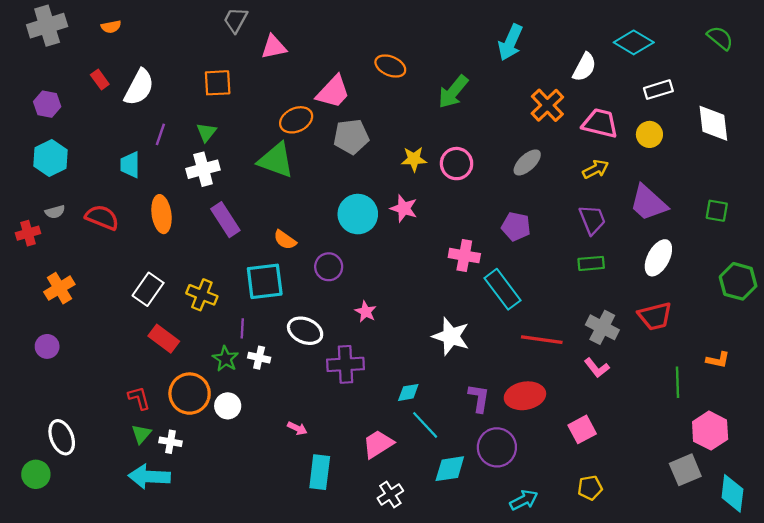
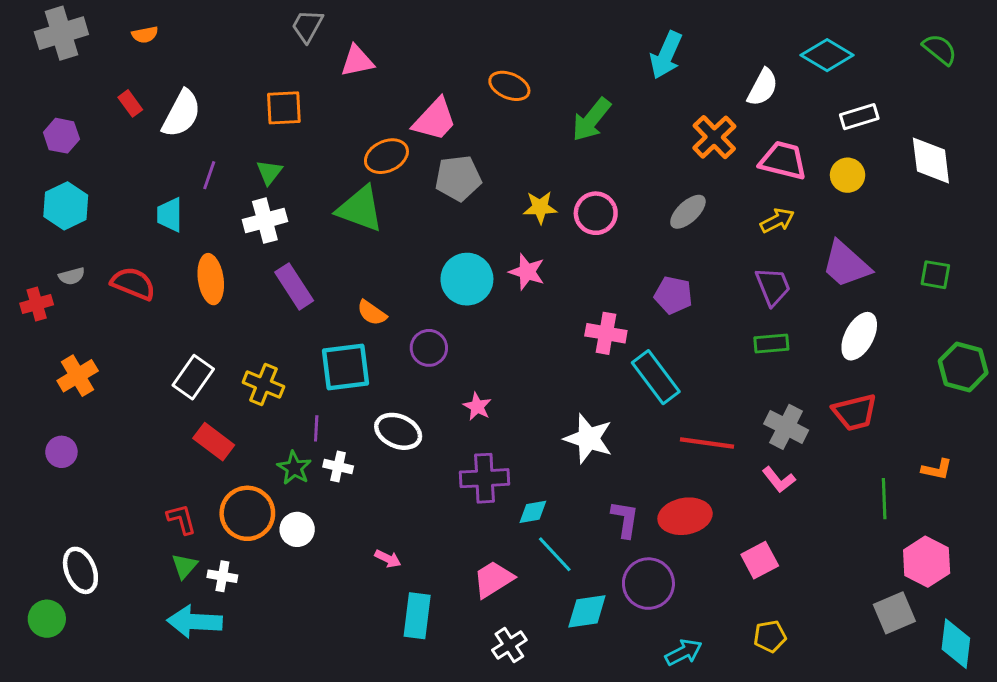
purple cross: (345, 364) -> (484, 478), moved

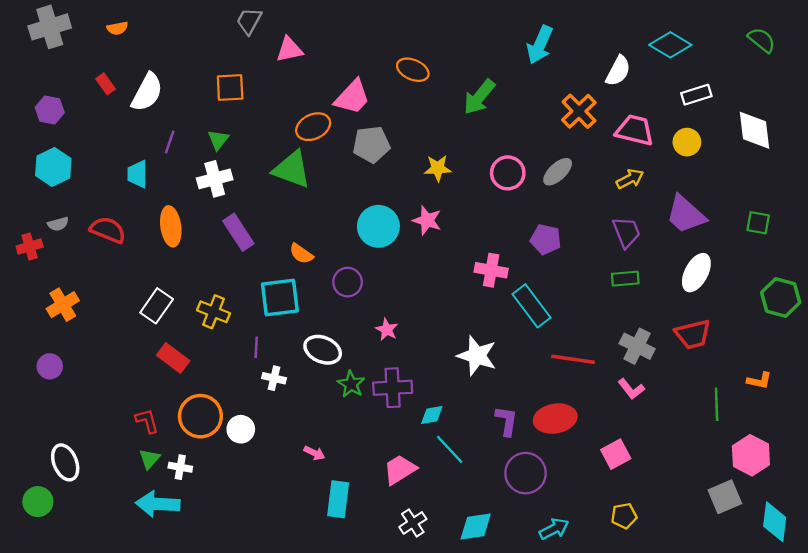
pink circle: (596, 213) -> (508, 173), moved
green star: (294, 468) -> (351, 384), moved
cyan diamond: (587, 611) -> (476, 527), moved

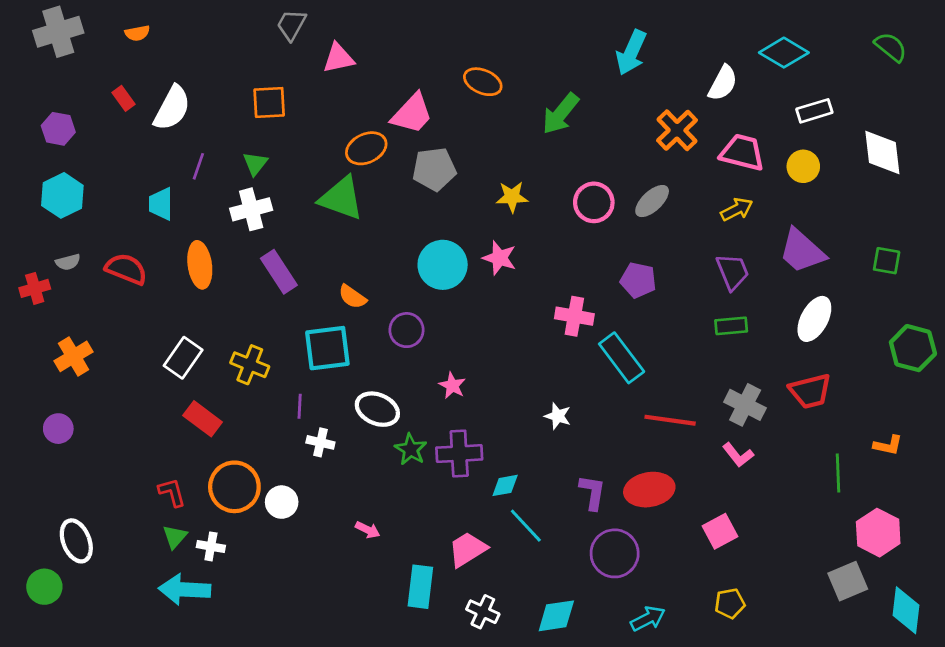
white star: (477, 356) -> (558, 416), size x0.6
cyan rectangle: (338, 499) -> (420, 587), moved
white cross: (413, 523) -> (483, 612), turned -32

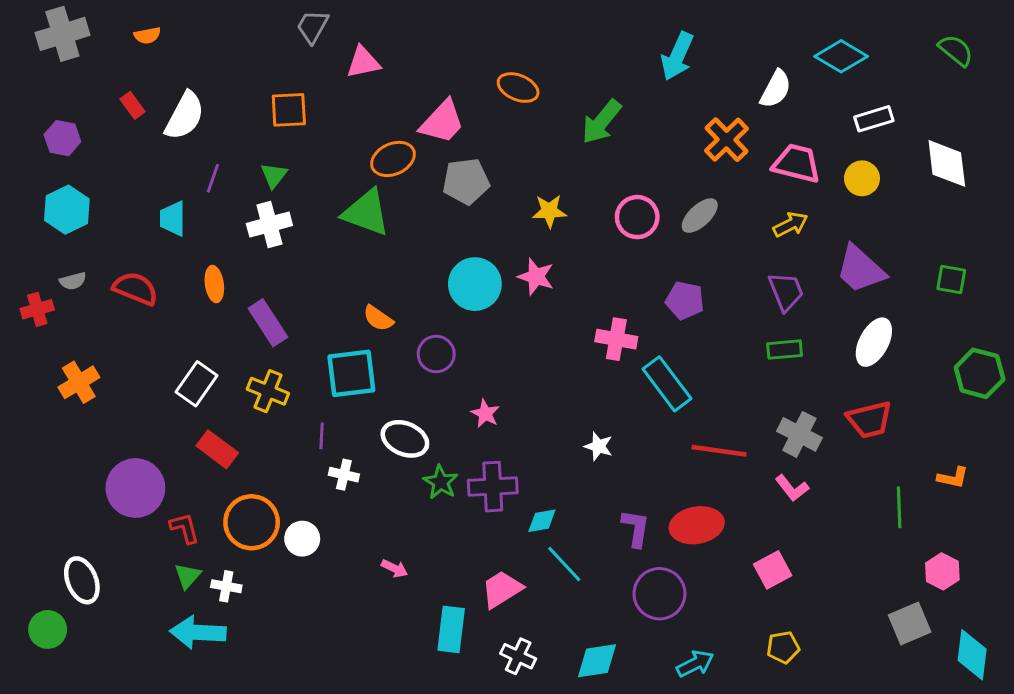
orange ellipse: (200, 265) -> (214, 284), size x0.7
purple rectangle: (279, 272) -> (268, 323), moved
purple circle: (58, 429) -> (135, 488), moved, size x1.8
pink hexagon: (878, 533) -> (942, 571), size x0.7

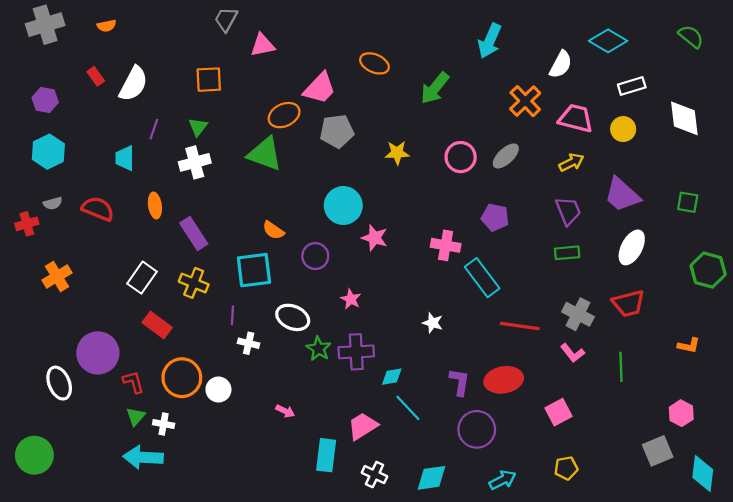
pink star: (536, 277) -> (374, 238), moved
green line: (899, 507) -> (621, 367), moved
white ellipse: (82, 580) -> (59, 383), moved
green circle: (48, 629) -> (34, 455), size x1.4

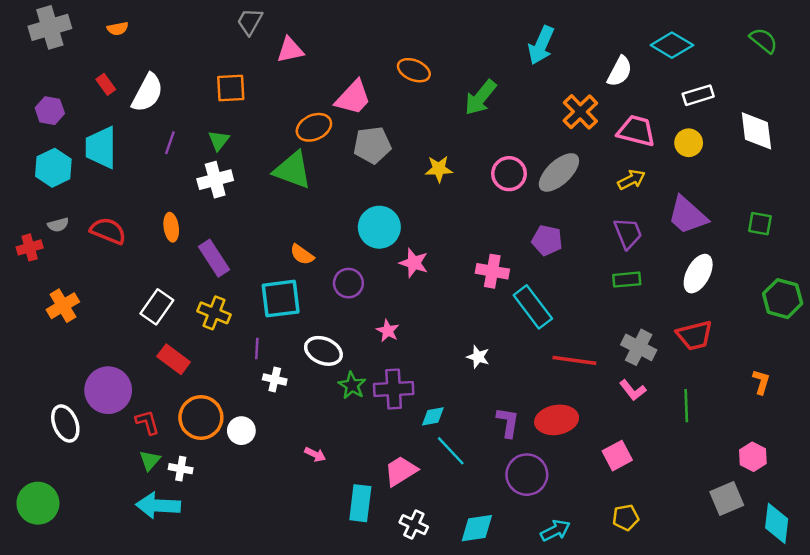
gray ellipse: (506, 156) -> (559, 172), size x1.4
cyan trapezoid: (125, 158) -> (101, 147), moved, size x1.5
orange L-shape: (689, 345) -> (761, 382), turned -85

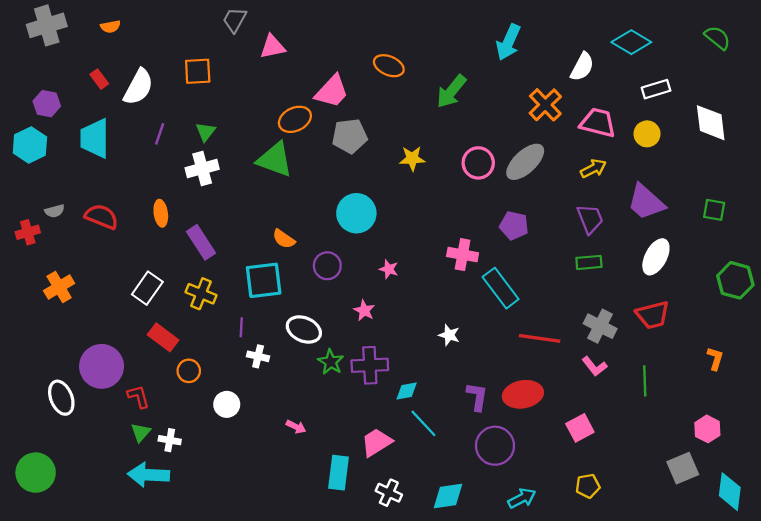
orange square: (231, 88) -> (198, 71), moved
cyan hexagon: (53, 168) -> (30, 145), moved
pink star: (414, 263) -> (389, 269), moved, size x0.7
orange circle: (201, 418) -> (189, 371), moved, size x0.6

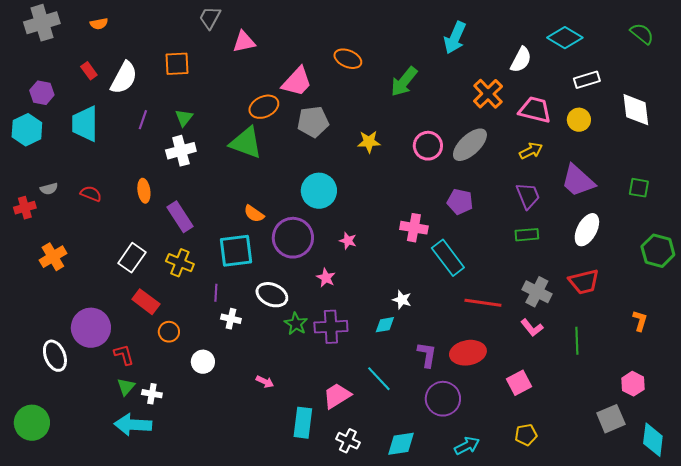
red semicircle: (102, 217) -> (91, 194), size x0.7
purple circle: (327, 266) -> (293, 238), size x1.6
cyan diamond: (407, 391) -> (385, 325), moved

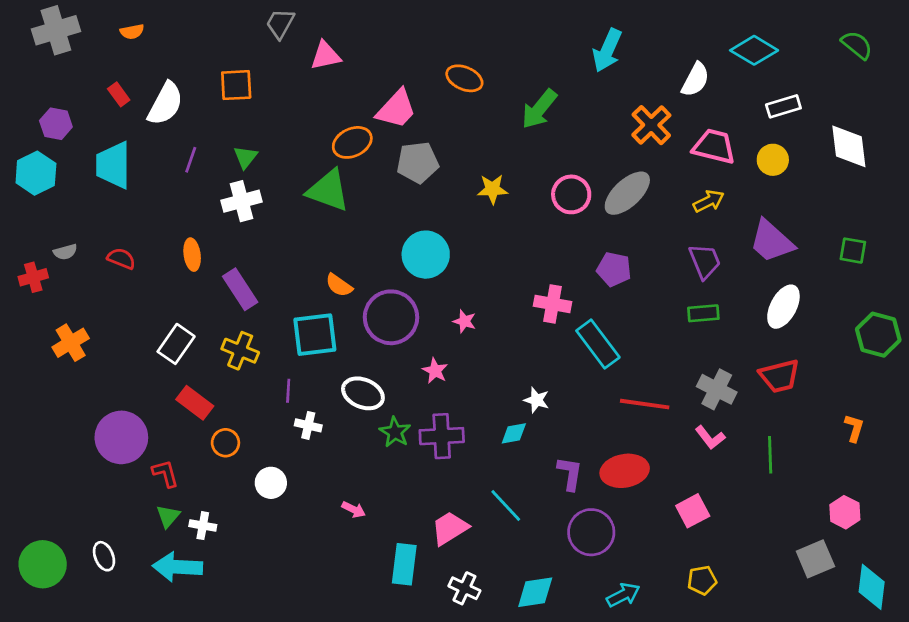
white ellipse: (55, 356) -> (104, 556), moved, size x0.7

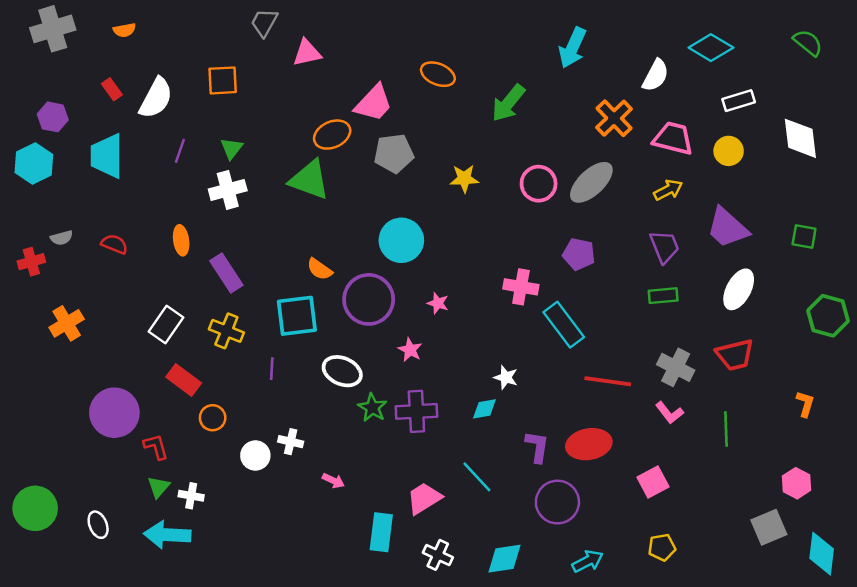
white cross: (308, 425) -> (291, 442), moved
green circle: (43, 564) -> (35, 508), moved

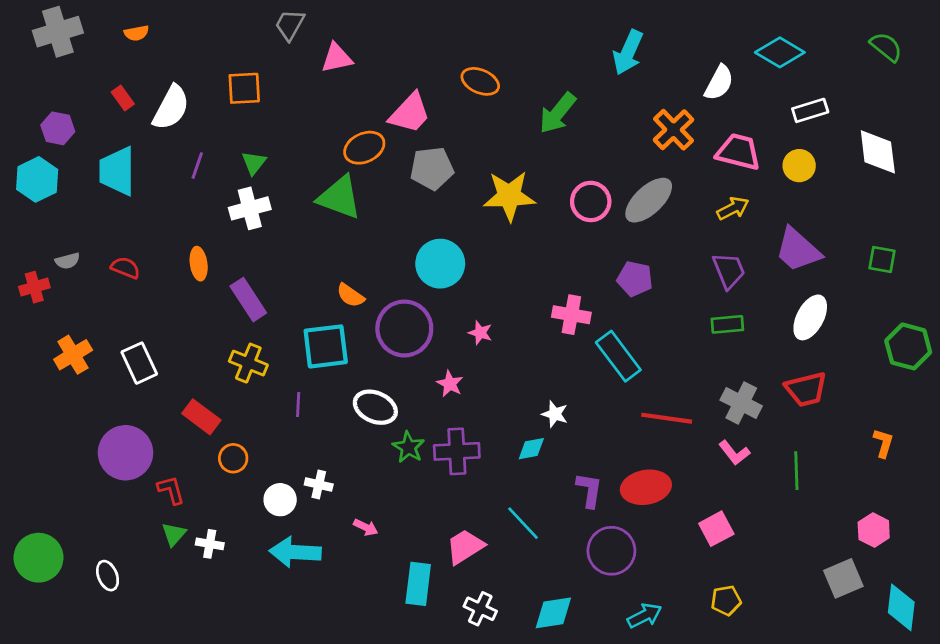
yellow star: (464, 179) -> (509, 196), size x1.6
white rectangle: (166, 325) -> (139, 363), moved, turned -60
cyan arrow: (167, 535) -> (295, 552), moved

